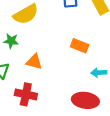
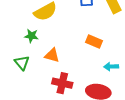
red cross: (26, 94) -> (62, 83), moved

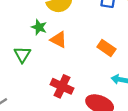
orange triangle: (52, 55) -> (59, 40), moved

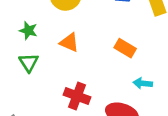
green star: (39, 27) -> (28, 31), moved

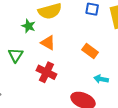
green star: (28, 31) -> (28, 26), moved
red cross: (77, 96) -> (46, 72), moved

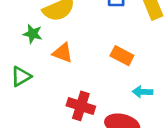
green triangle: (16, 55) -> (21, 76), turned 35
red cross: (46, 72) -> (81, 106), moved

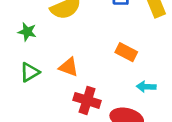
green star: (33, 34) -> (27, 32), moved
orange triangle: (63, 53) -> (69, 67), moved

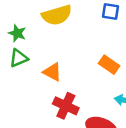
green triangle: (30, 72) -> (19, 58), moved

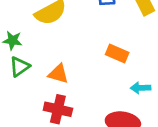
red cross: (66, 106) -> (58, 109), moved

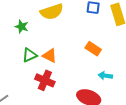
green triangle: (19, 67) -> (30, 55), moved

